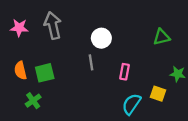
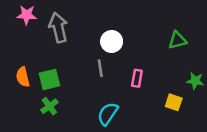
pink star: (19, 28) -> (27, 15), moved
green cross: (33, 101) -> (49, 106), moved
cyan semicircle: (131, 104) -> (108, 114), moved

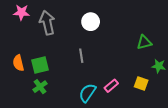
green triangle: (177, 40) -> (144, 42), moved
white circle: (112, 41) -> (91, 22), moved
pink rectangle: (137, 78) -> (111, 86), moved, turned 40

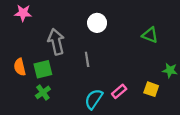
gray arrow: (47, 23) -> (56, 42), moved
green triangle: (144, 42) -> (150, 35), moved, turned 35

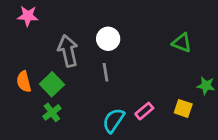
white circle: (97, 23) -> (108, 39), moved
green square: (43, 69) -> (52, 84), turned -30

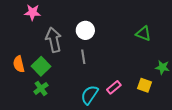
pink star: (28, 16) -> (33, 12), moved

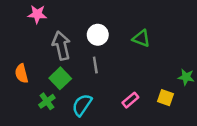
green triangle: (143, 34) -> (141, 38), moved
green square: (41, 66) -> (60, 78), moved
cyan semicircle: (90, 95) -> (82, 105), moved

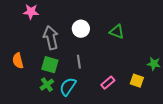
gray line: (95, 65) -> (79, 62), moved
green square: (60, 78) -> (50, 65), turned -30
green cross: (47, 101) -> (47, 85), moved

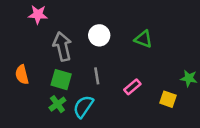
pink rectangle: (108, 83) -> (132, 87), moved

